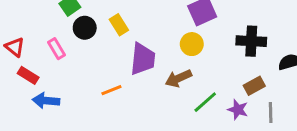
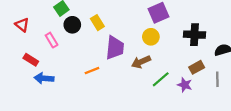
red triangle: (15, 47) -> (22, 25), moved
gray line: (271, 113) -> (217, 79), moved

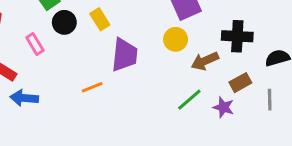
brown arrow: (141, 62) -> (205, 61), moved

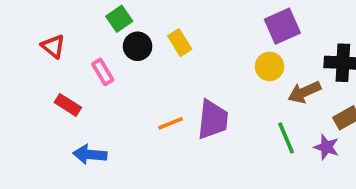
purple trapezoid: (125, 55) -> (213, 120), moved
blue arrow: (24, 98) -> (90, 154), moved
green line: (189, 100) -> (286, 138), turned -72

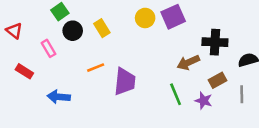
yellow circle: (270, 66) -> (145, 18), moved
orange line: (171, 123) -> (96, 68), moved
blue arrow: (90, 154) -> (59, 97), moved

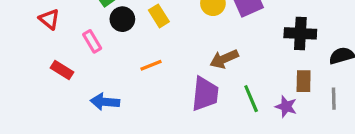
brown arrow: (188, 62) -> (224, 59), moved
brown rectangle: (218, 80) -> (304, 81), turned -60
purple trapezoid: (125, 82) -> (205, 94), moved

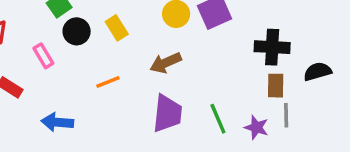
brown arrow: (224, 59) -> (166, 63), moved
brown rectangle: (304, 81) -> (276, 86), moved
gray line: (334, 99) -> (286, 115), moved

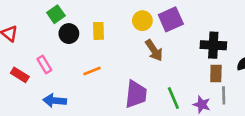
yellow rectangle: (117, 28) -> (99, 31), turned 30
pink rectangle: (43, 56) -> (44, 65), moved
brown arrow: (166, 63) -> (154, 50), moved, turned -100

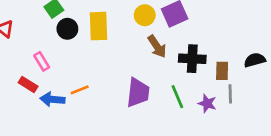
yellow rectangle: (99, 31) -> (99, 26), size x1.5
black cross: (213, 45) -> (192, 59), moved
orange line: (92, 71) -> (80, 90), moved
red rectangle: (20, 75) -> (28, 84), moved

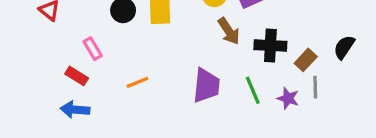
black semicircle: (255, 60) -> (344, 47), turned -40
brown rectangle: (222, 71) -> (306, 60), turned 42
blue arrow: (52, 99) -> (75, 110), moved

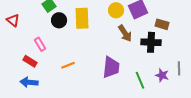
brown rectangle: (306, 60) -> (162, 24), moved, turned 64
green line: (253, 90) -> (140, 80), moved

